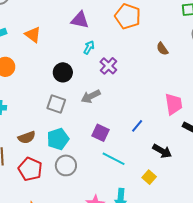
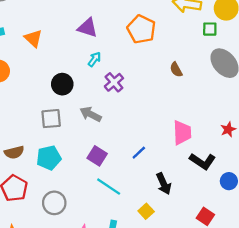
gray arrow: (91, 96) -> (91, 114), turned 48
gray square: (56, 104) -> (51, 119), turned -30
black arrow: (162, 151) -> (164, 184), turned 30
gray circle: (66, 165) -> (54, 203), moved

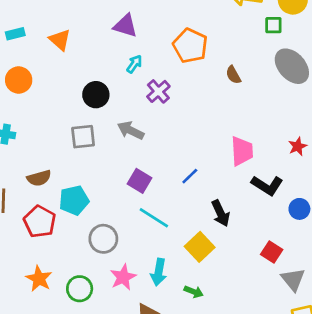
orange pentagon: (141, 29) -> (190, 46), moved
cyan pentagon: (49, 158) -> (74, 200), moved
gray circle: (54, 203) -> (103, 239), moved
yellow square: (146, 211) -> (200, 247), size x1.5

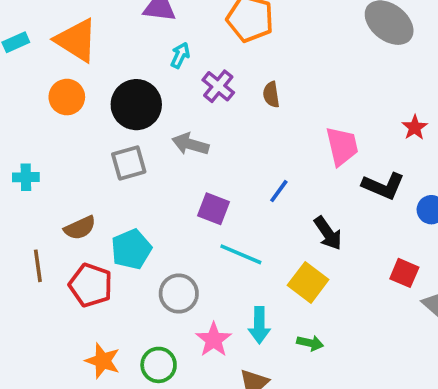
orange triangle: (60, 40) -> (76, 40), size x1.5
brown semicircle: (233, 75) -> (271, 95), moved, turned 30
orange circle: (19, 80) -> (67, 97), moved
black circle: (96, 95) -> (136, 105), size x1.4

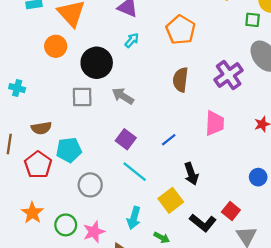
purple cross: (218, 86) -> (229, 75), moved, size x1.4
brown semicircle: (271, 95) -> (180, 80), size x1.5
black L-shape: (383, 186) -> (203, 223), moved
pink star: (214, 340) -> (94, 232), moved

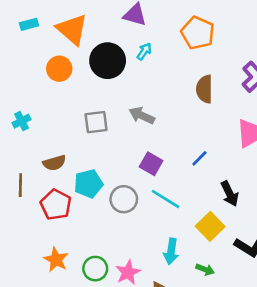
black circle: (97, 63) -> (108, 61), moved
cyan cross: (17, 88) -> (22, 121), turned -35
gray circle: (90, 185) -> (124, 199), moved

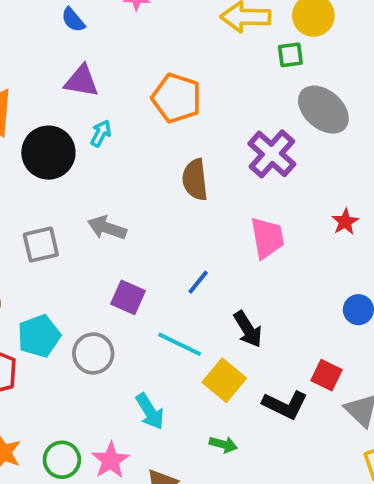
cyan line: (166, 199) -> (180, 344), moved
cyan arrow: (171, 251) -> (150, 412), moved, turned -35

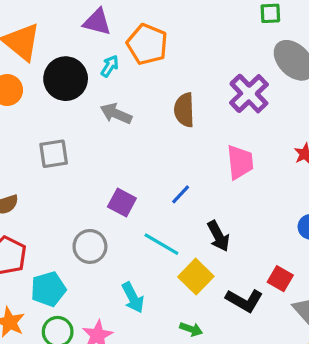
orange pentagon: (177, 98) -> (147, 44), moved
gray arrow: (107, 228) -> (116, 114), moved
cyan pentagon: (39, 336) -> (48, 289), moved

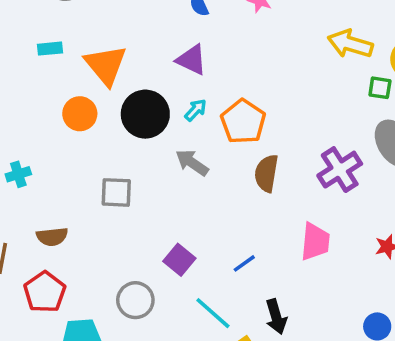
orange pentagon: (147, 44) -> (243, 122), moved

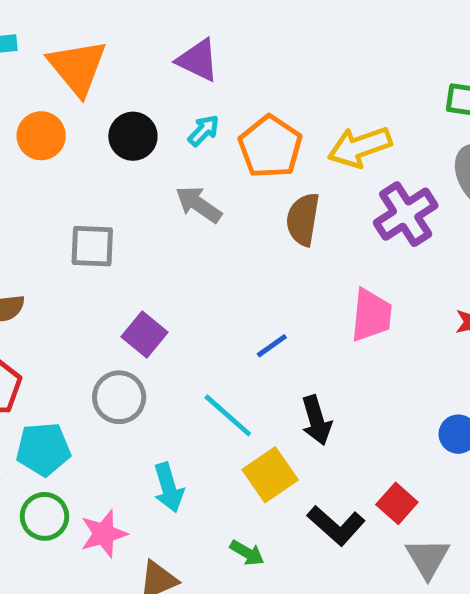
yellow arrow: (350, 44) -> (360, 147), moved, turned -36
black circle: (145, 114) -> (133, 136), size x0.7
purple square: (179, 260) -> (145, 334), moved

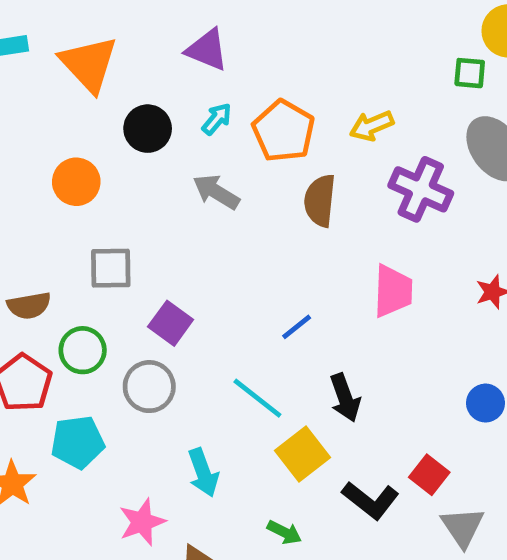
orange circle: (41, 136) -> (76, 182), moved
yellow arrow: (360, 147) -> (372, 126), size x0.7
purple cross: (406, 214) -> (421, 189), turned -30
gray square: (92, 246) -> (111, 268), moved
green circle: (44, 516) -> (83, 350), moved

